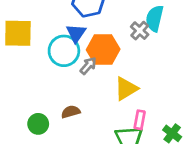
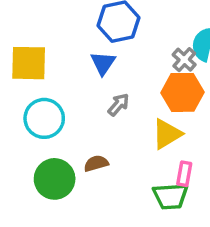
orange hexagon: (103, 50) -> (183, 92), moved
cyan circle: (64, 51) -> (44, 118), moved
green circle: (38, 124) -> (55, 179), size x1.5

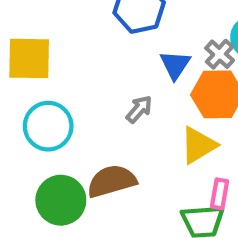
blue triangle: (103, 63) -> (175, 65), moved
brown semicircle: (96, 163) -> (112, 181), size x1.6

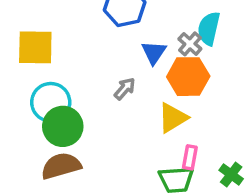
brown semicircle: (112, 181) -> (61, 166), moved
green circle: (61, 200) -> (63, 126), moved

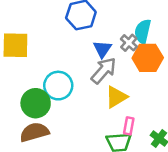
orange hexagon: (188, 77) -> (148, 58), moved
gray arrow: (125, 89) -> (104, 70), moved, size x1.6
cyan circle: (51, 102) -> (58, 86), moved

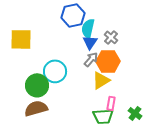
cyan semicircle: (143, 31) -> (88, 28), moved
orange hexagon: (148, 58) -> (108, 61), moved
gray arrow: (104, 70) -> (91, 59), size x0.7

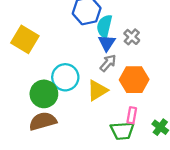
yellow square: (21, 39) -> (25, 39), turned 30
orange hexagon: (108, 61) -> (134, 80), moved
yellow triangle: (101, 80) -> (97, 90), moved

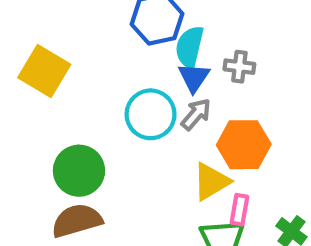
gray cross: (132, 37) -> (239, 67), turned -35
cyan circle: (65, 77) -> (151, 114), moved
yellow triangle: (97, 90) -> (211, 182), moved

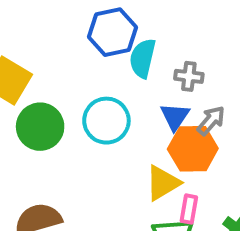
blue triangle: (194, 77) -> (175, 117), moved
gray arrow: (196, 114) -> (211, 121), moved
green circle: (79, 171) -> (40, 127), moved

